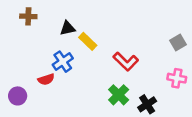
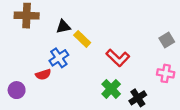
brown cross: (28, 16) -> (27, 16), size x1.5

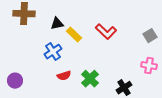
red L-shape: (118, 58) -> (106, 32), moved
red semicircle: (43, 75) -> (64, 76), moved
green cross: (111, 89) -> (90, 79), moved

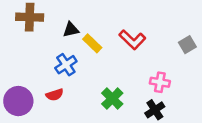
pink cross: (149, 66) -> (160, 82), moved
red semicircle: (64, 76) -> (55, 95), moved
purple circle: (15, 81) -> (18, 101), size x1.5

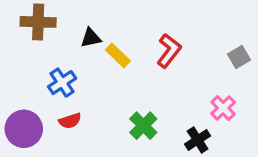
red L-shape: (132, 40) -> (169, 51), turned -96
blue cross: (66, 65) -> (62, 83), moved
pink cross: (160, 82) -> (223, 108), moved, turned 36

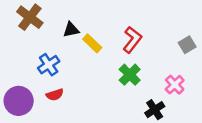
brown cross: (38, 22) -> (30, 17), turned 35
green cross: (143, 126) -> (130, 75), moved

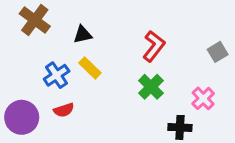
yellow rectangle: (92, 43) -> (90, 68), moved
black cross: (155, 110) -> (180, 127), turned 36

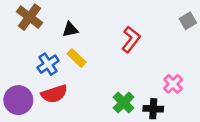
gray square: (218, 52) -> (188, 21), moved
green cross: (151, 87) -> (124, 103), moved
red semicircle: (64, 110) -> (54, 94), size x1.5

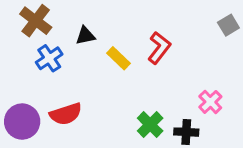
yellow rectangle: (76, 58) -> (118, 58), moved
blue cross: (48, 64) -> (49, 58), moved

